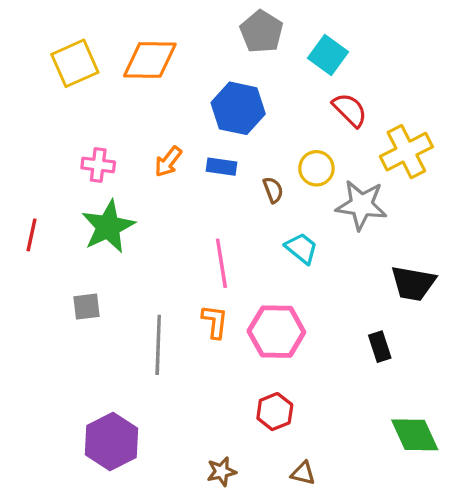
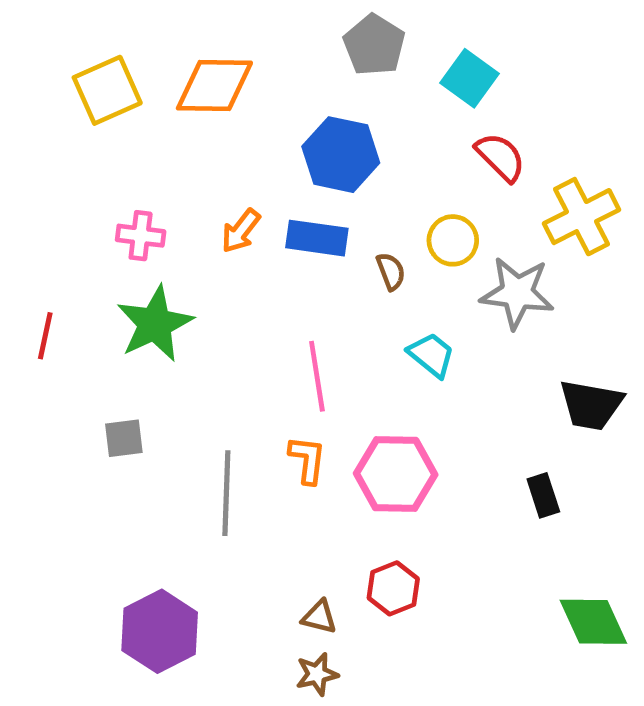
blue rectangle: (221, 167) -> (317, 238), size x1.4
brown triangle: (303, 473) -> (319, 617), moved

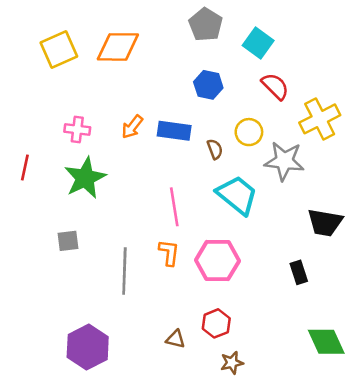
blue hexagon: (341, 155) -> (208, 85), moved, size x0.7
red line: (45, 336) -> (25, 167), moved
cyan trapezoid: (431, 355) -> (237, 195), size x1.6
brown star: (317, 674) -> (232, 363), moved

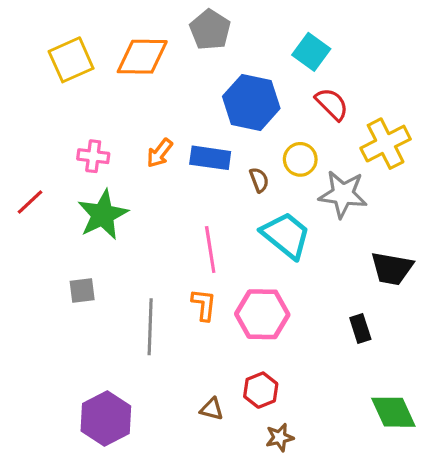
gray pentagon: (206, 25) -> (210, 30), moved
blue hexagon: (208, 85) -> (251, 102), size x1.6
red line: (25, 167) -> (30, 202), turned 35

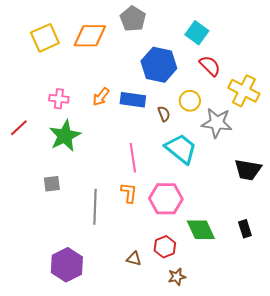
yellow cross: (386, 144) -> (244, 91), turned -36
black rectangle: (360, 328) -> (245, 229), moved
green diamond: (393, 412) -> (201, 230), moved

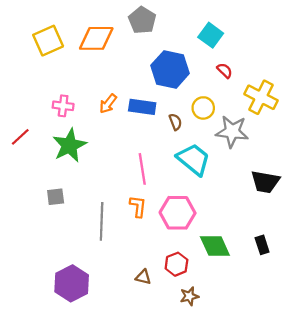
red semicircle: (210, 66) -> (225, 71), size x0.7

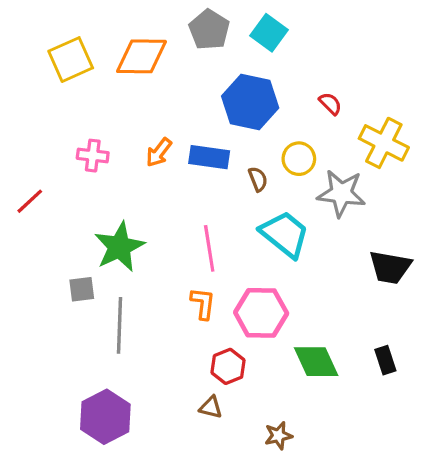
cyan square: (211, 35) -> (269, 33), moved
green star: (69, 145) -> (119, 247), moved
gray line: (102, 221) -> (119, 325), moved
red hexagon: (176, 264) -> (228, 366), moved

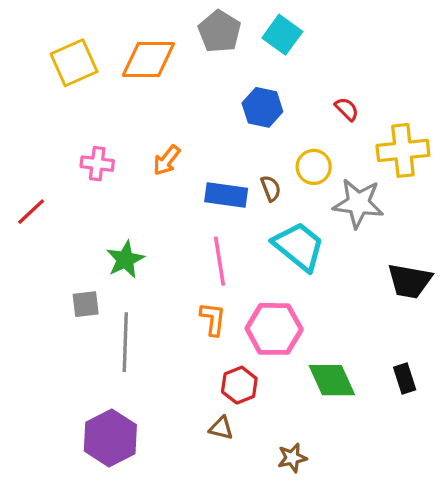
blue hexagon: (250, 102) -> (262, 107), size x0.7
yellow cross: (384, 143) -> (403, 150), turned -33
blue rectangle: (209, 157) -> (226, 195), moved
green star: (119, 247) -> (125, 259), size x0.7

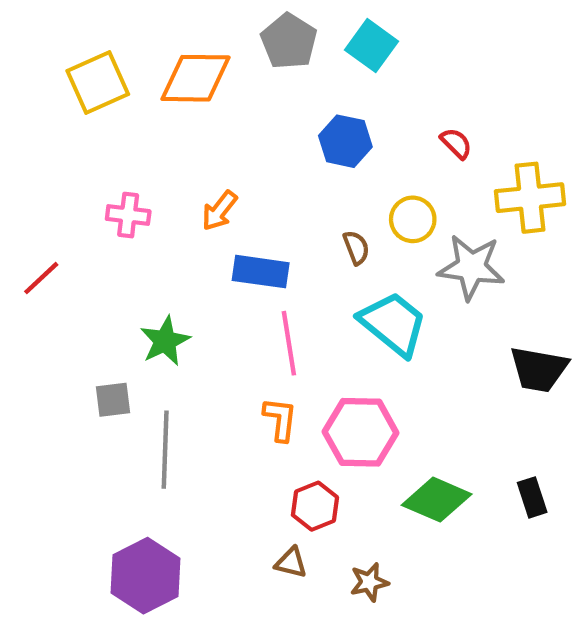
blue rectangle: (226, 195) -> (261, 272), moved
green diamond: (332, 380) -> (437, 500), turned -42
brown star: (292, 458) -> (369, 582), moved

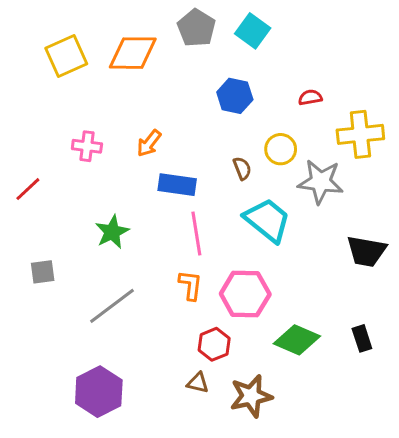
red semicircle: (456, 143) -> (310, 97), turned -55
gray square: (113, 400) -> (43, 272), moved
gray line: (165, 450) -> (112, 306), turned 51
brown star: (369, 582) -> (251, 396), size x1.6

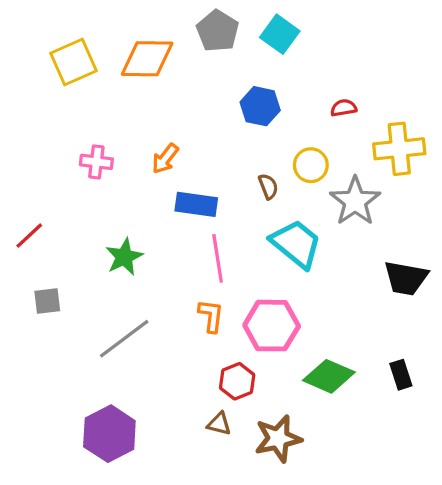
gray star: (321, 182) -> (355, 201), turned 30
red line: (28, 189) -> (29, 236), moved

